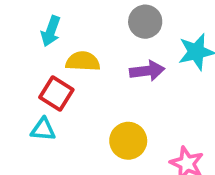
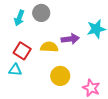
gray circle: (145, 22) -> (41, 13), moved
yellow semicircle: (83, 61) -> (49, 47), moved

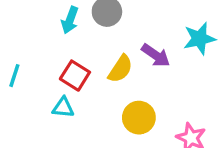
purple arrow: (70, 39) -> (156, 55), turned 42
yellow semicircle: (49, 47) -> (120, 69), turned 120

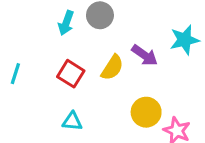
cyan triangle: (63, 108) -> (72, 121), moved
yellow circle: (139, 118) -> (146, 112), moved

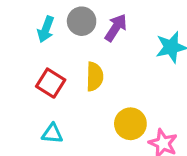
purple arrow: (145, 55) -> (116, 28), moved, turned -92
yellow semicircle: (112, 68) -> (95, 77), turned -32

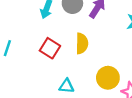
cyan triangle: (52, 134) -> (67, 86), moved

